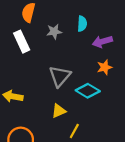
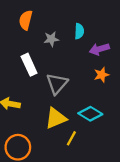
white rectangle: (22, 42) -> (29, 65), moved
cyan diamond: (88, 91) -> (90, 114), moved
yellow triangle: (59, 111) -> (56, 118), size x1.5

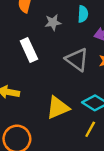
gray triangle: (57, 84) -> (77, 60), moved, turned -35
yellow line: (71, 138) -> (90, 129), moved

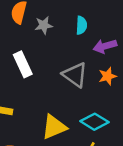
gray star: (53, 22) -> (44, 25), moved

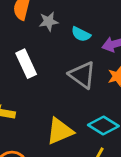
cyan semicircle: (81, 25) -> (81, 34), moved, turned 114

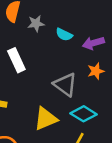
gray triangle: (82, 75) -> (65, 85), moved

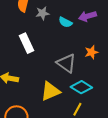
purple arrow: (93, 43) -> (87, 16), moved

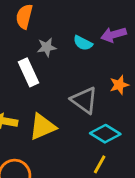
gray star: (42, 13) -> (47, 47), moved
yellow triangle: (50, 91) -> (42, 127), moved

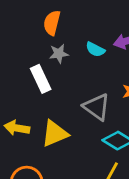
orange semicircle: (24, 17) -> (52, 23), moved

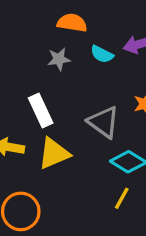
orange semicircle: (52, 23) -> (72, 23), moved, turned 85
white rectangle: (41, 79) -> (41, 110), moved

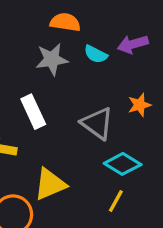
gray star: (59, 59) -> (52, 59), size x1.4
yellow triangle: (54, 154) -> (50, 184), moved

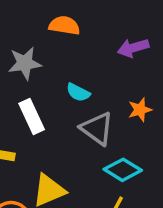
cyan semicircle: (96, 54) -> (78, 92), moved
gray star: (52, 59) -> (25, 63), moved

